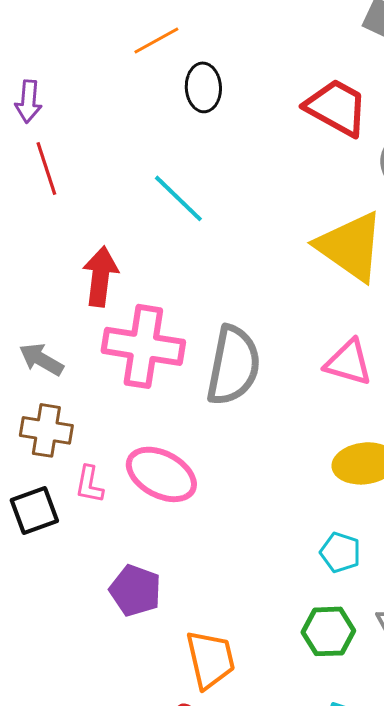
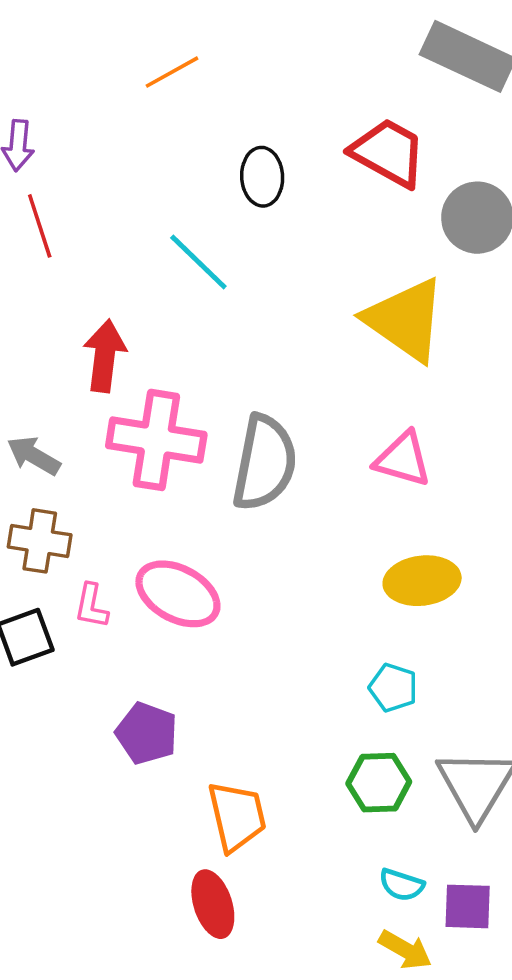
black ellipse: (203, 87) -> (262, 177), moved

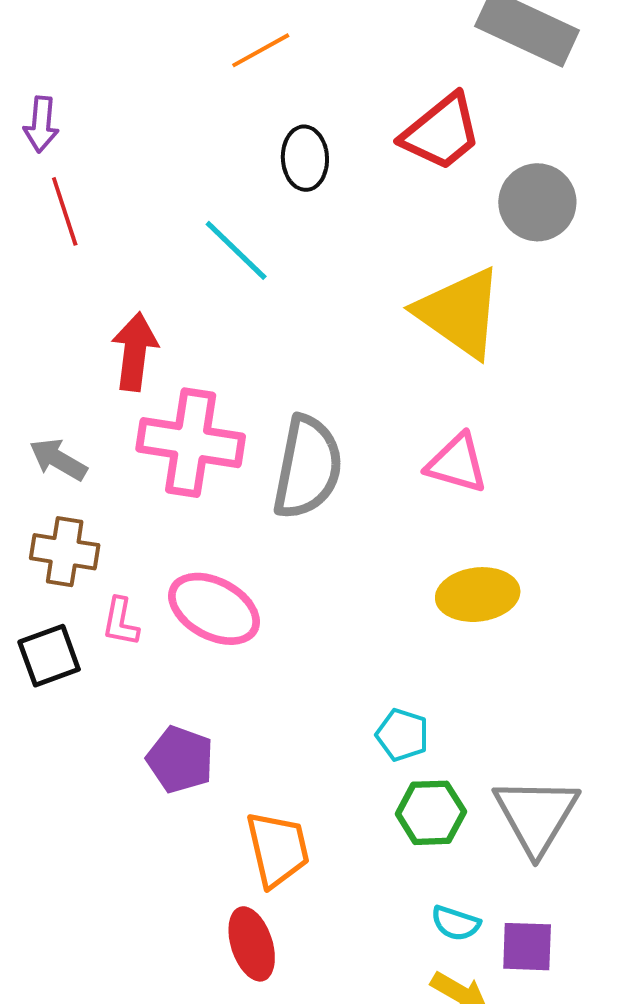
orange line: (172, 72) -> (261, 50), moved
red trapezoid: (388, 153) -> (441, 132), turned 112
cyan pentagon: (393, 688) -> (402, 735), moved

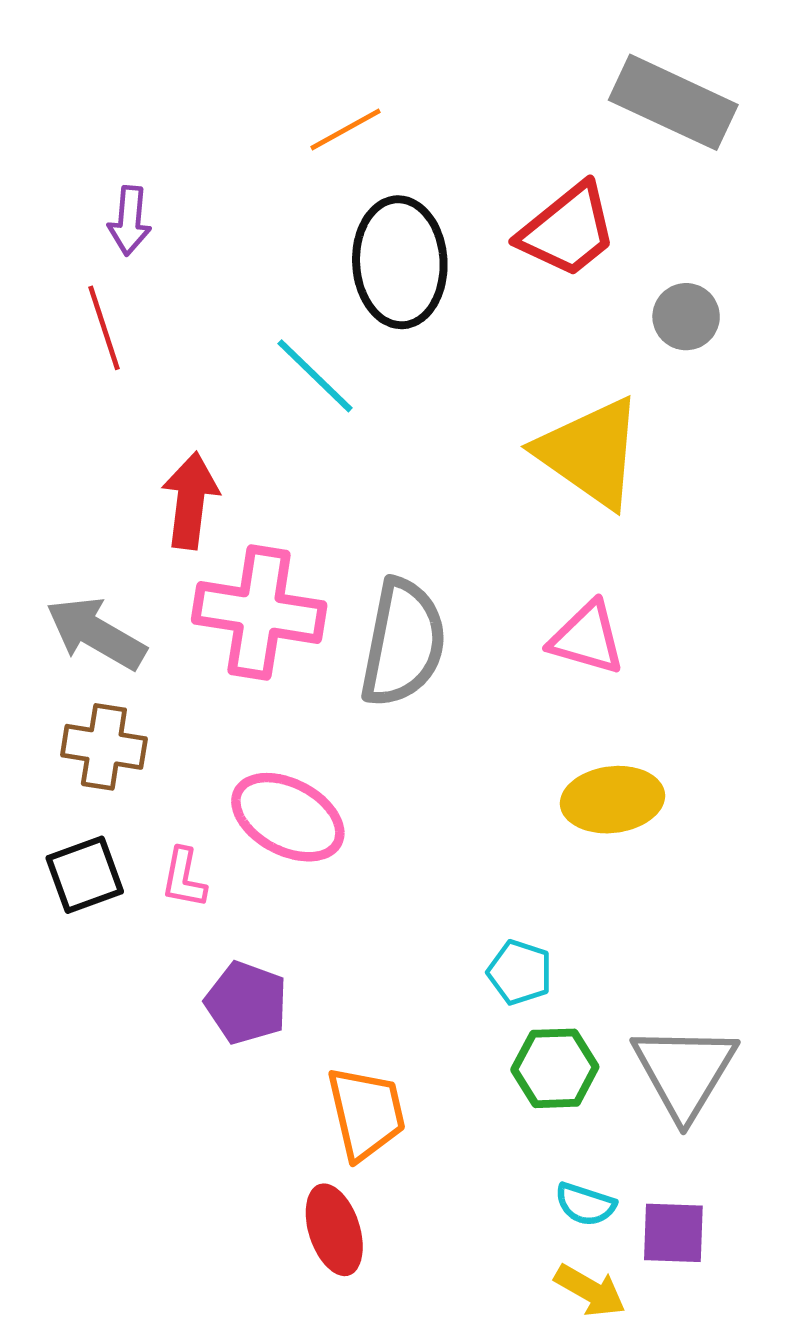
purple arrow: (41, 124) -> (130, 221), moved
black ellipse: (305, 158) -> (400, 262), size x1.6
gray circle: (537, 202) -> (686, 317), size x0.7
gray arrow: (58, 459) -> (96, 633), size x1.4
pink L-shape: (120, 622) -> (184, 878), moved

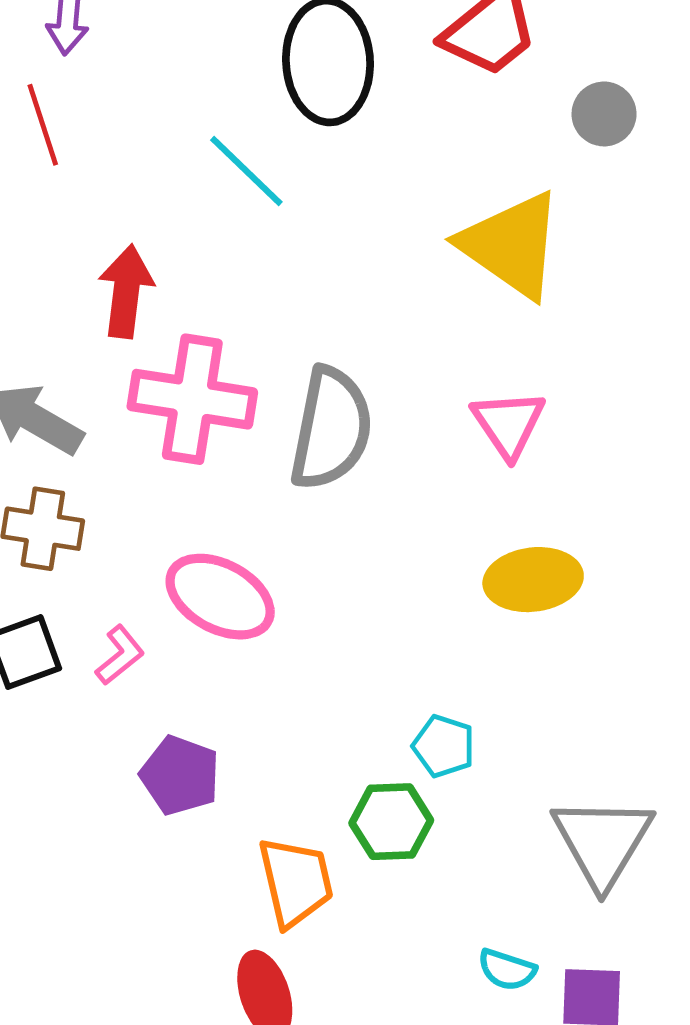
pink triangle: (587, 638) -> (508, 424), turned 40
pink L-shape: (184, 878) -> (120, 655), turned -140
green hexagon: (555, 1068) -> (391, 822), moved

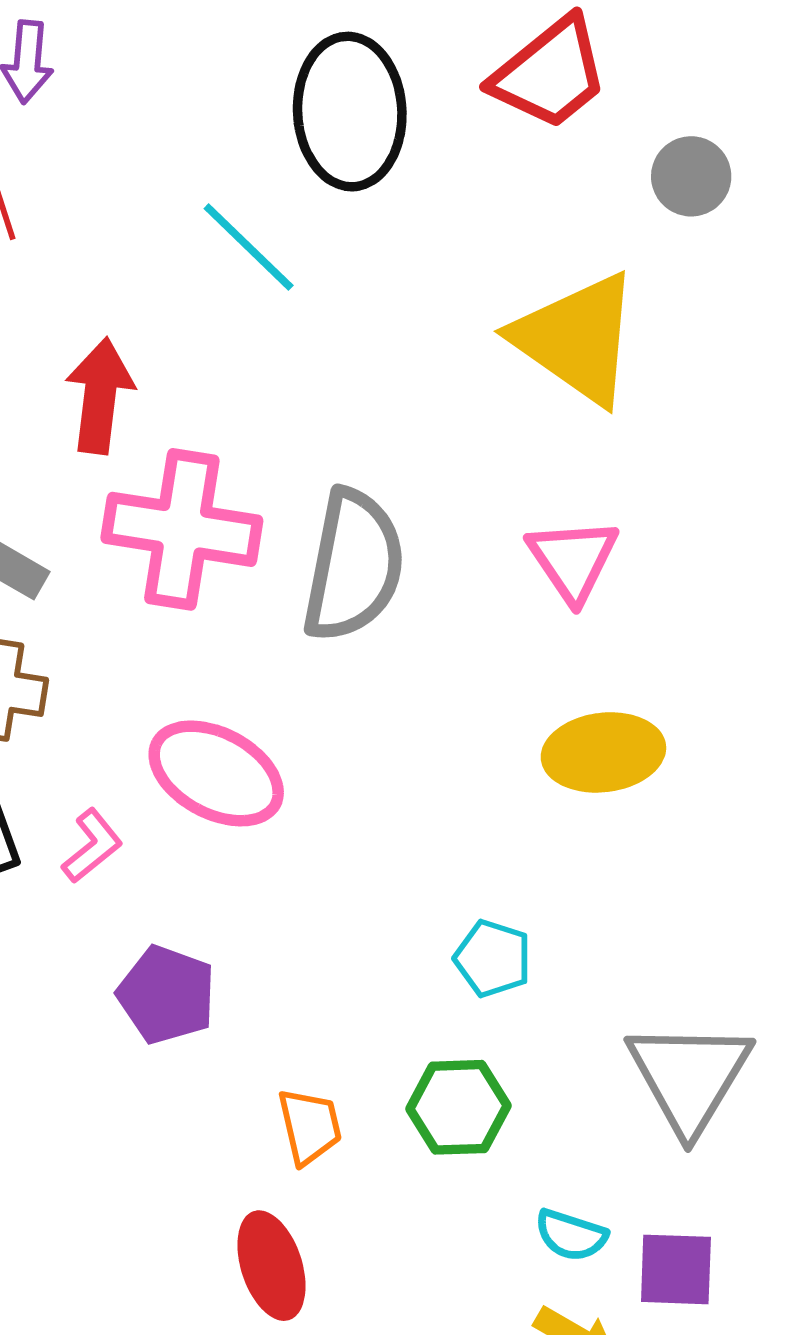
green hexagon: (391, 822) -> (458, 1107), moved
orange trapezoid: (296, 882) -> (310, 1126), size x0.7

